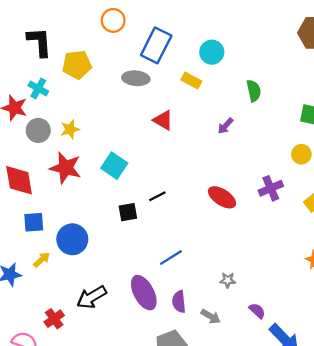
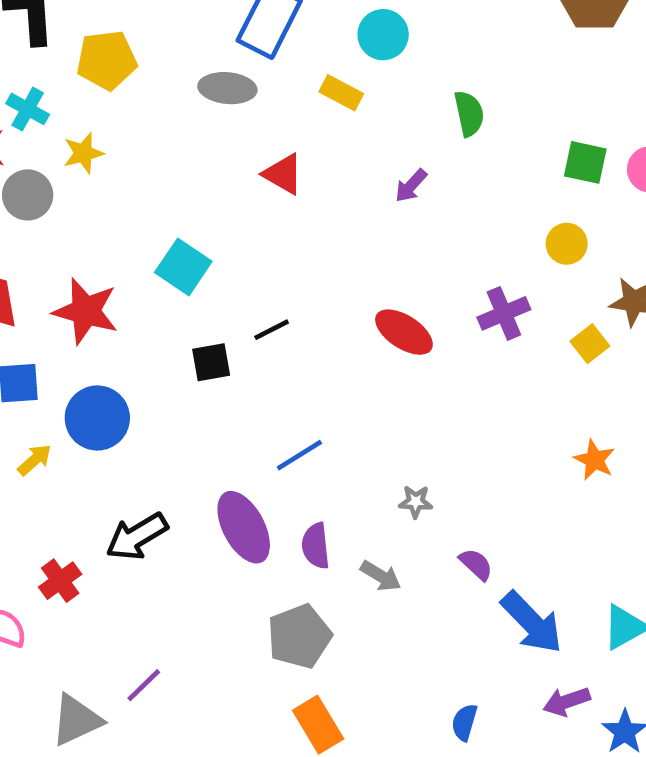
yellow star: (70, 129) -> (83, 153), moved
red star: (66, 168) -> (86, 311), moved

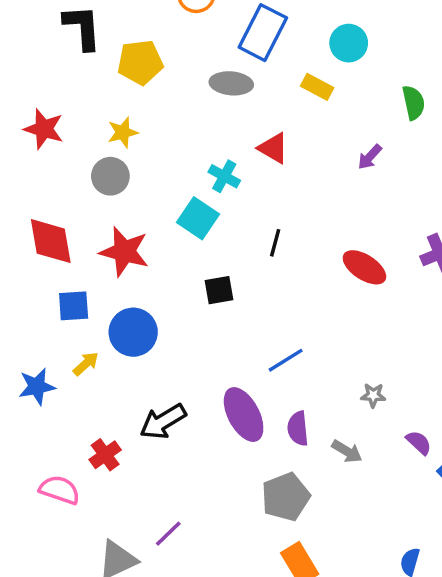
cyan cross: (28, 109) -> (224, 176), moved
gray circle: (28, 195) -> (110, 176), moved
black line: (272, 330) -> (275, 243), moved, turned -48

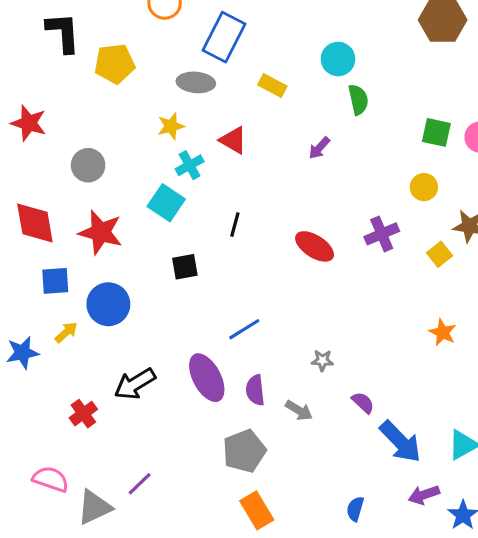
cyan circle: (349, 43) -> (338, 59), moved
yellow star: (123, 132) -> (171, 126), moved
cyan cross: (224, 176) -> (190, 165), turned 32
pink semicircle: (60, 490) -> (51, 479), moved

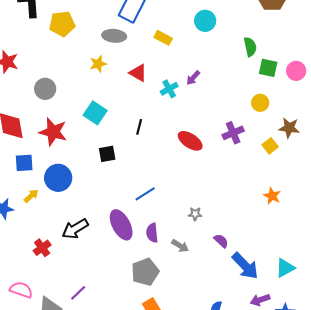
green semicircle: (358, 100) -> (250, 47), moved
cyan cross: (190, 165) -> (169, 89), moved

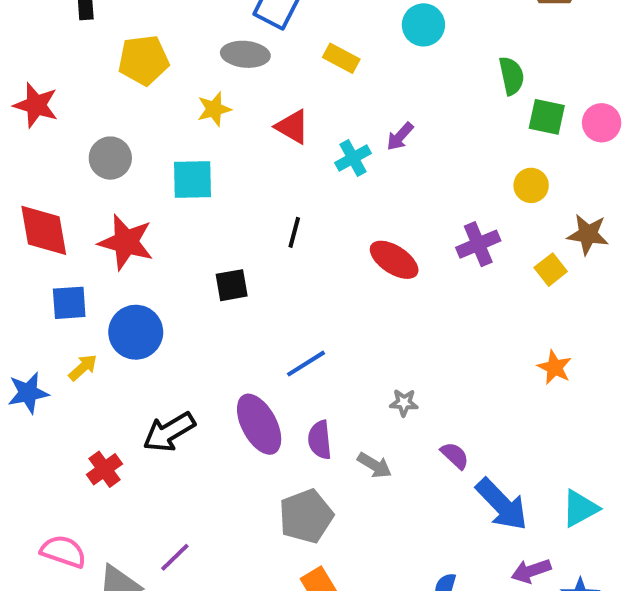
yellow pentagon: (62, 24) -> (144, 60), moved
cyan square: (95, 113) -> (193, 180), moved, turned -35

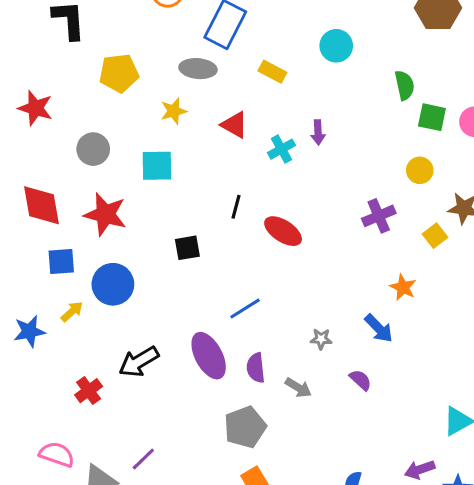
purple arrow: (400, 136) -> (318, 132), turned -45
red ellipse: (394, 260) -> (283, 231), moved
orange star: (555, 367) -> (403, 287), moved
blue arrow: (502, 504) -> (379, 328), moved, size x0.7

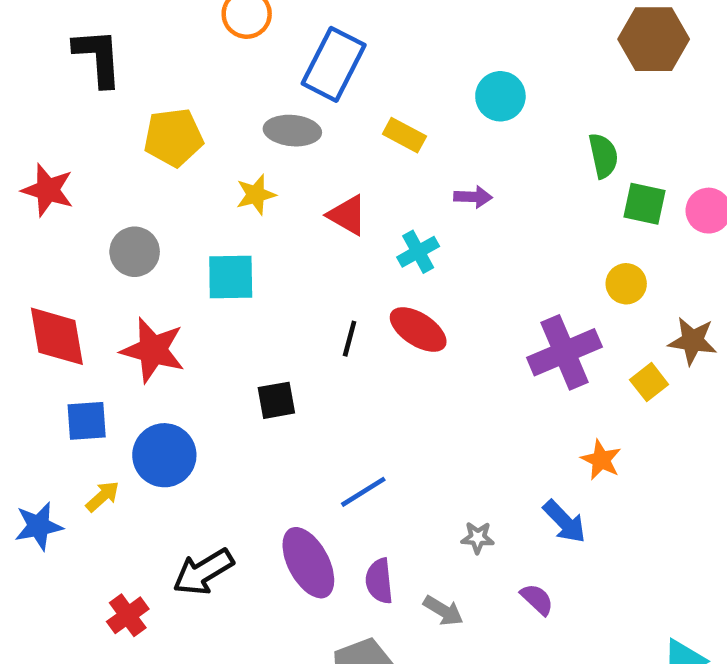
purple arrow: (318, 132) -> (473, 197), moved, turned -85
purple cross: (379, 216) -> (564, 352), size x1.4
red ellipse: (283, 231) -> (418, 329), moved

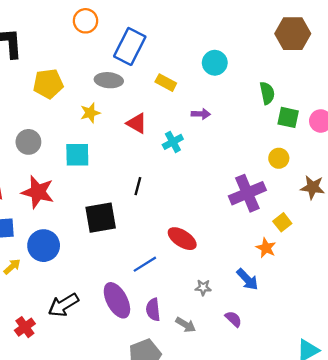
red ellipse: (418, 329) -> (182, 239), moved
yellow square: (649, 382) -> (282, 222), moved
black square: (276, 400) -> (101, 218), size x1.6

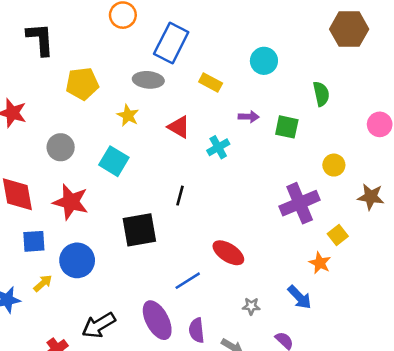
yellow star: (90, 113) -> (128, 115), turned -30
green square: (288, 117) -> (287, 127), moved
cyan square: (77, 155) -> (114, 161), turned 32

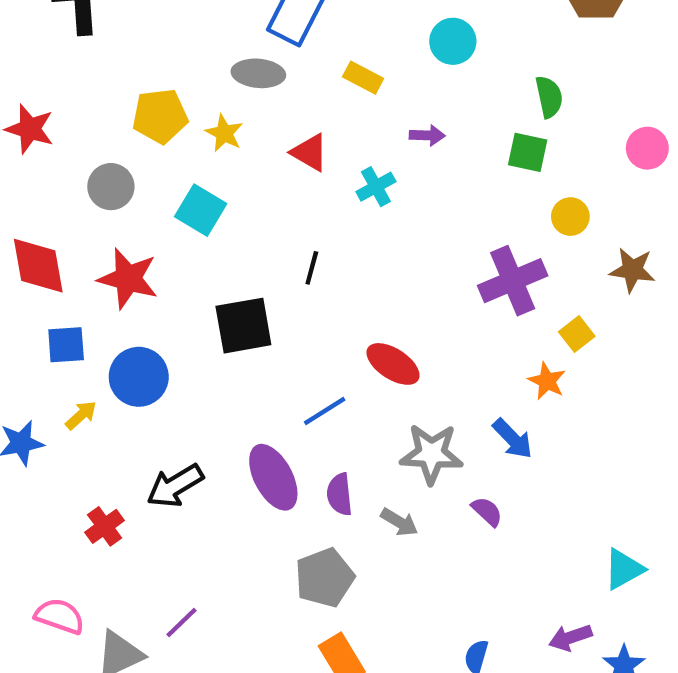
yellow pentagon: (82, 84) -> (160, 116), moved
green square: (287, 127) -> (528, 152), moved
gray star: (251, 306) -> (431, 454), size x2.0

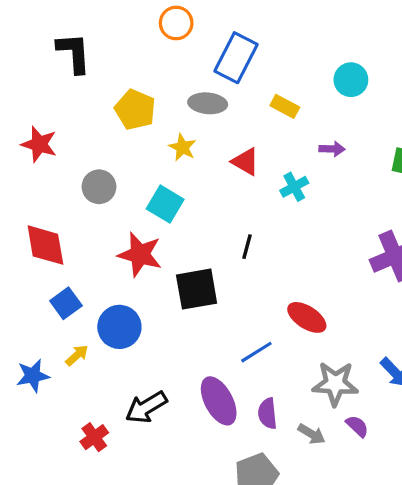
yellow pentagon: (160, 116) -> (135, 110), moved, turned 30
red star: (128, 279) -> (140, 254), moved
blue square: (66, 345) -> (66, 303), turned -32
purple semicircle: (487, 511) -> (357, 426), moved

